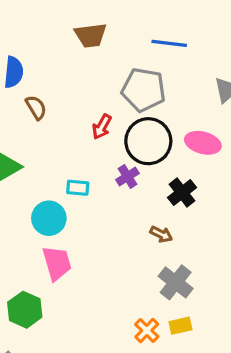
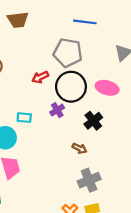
brown trapezoid: (91, 35) -> (18, 20), moved
red arrow: (102, 127) -> (40, 77), turned 35
gray cross: (176, 282) -> (89, 180), turned 30

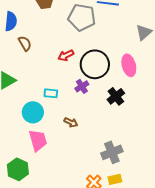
gray pentagon: (68, 53) -> (82, 17), moved
pink ellipse: (107, 88) -> (129, 65), turned 60
brown arrow: (79, 148) -> (71, 122), moved

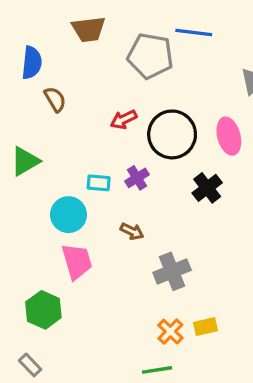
purple cross: (82, 86) -> (137, 178), moved
gray cross: (112, 152) -> (172, 271), moved

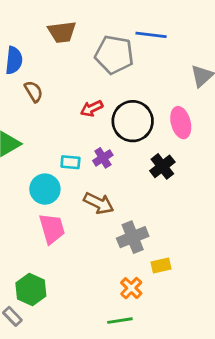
brown arrow: (132, 231) -> (99, 203), size x1.5
green hexagon: (43, 310) -> (31, 289), moved
yellow rectangle: (205, 327) -> (161, 265), moved

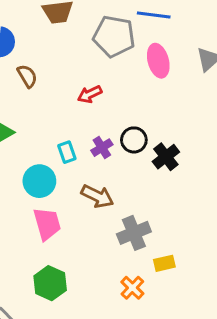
black circle: (133, 121) -> (134, 140), moved, size x0.6
pink ellipse: (181, 123) -> (158, 61), moved
cyan rectangle: (70, 162) -> (67, 152), turned 66
green hexagon: (31, 289) -> (50, 283), moved

